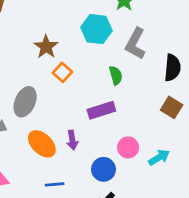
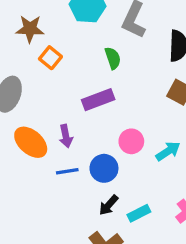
brown star: (46, 47) -> (30, 29), turned -30
blue line: (55, 184) -> (67, 171), moved

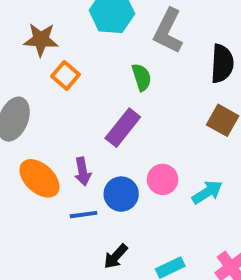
purple rectangle: (98, 100) -> (123, 128), turned -32
blue circle: (104, 168) -> (121, 194), moved
black arrow: (109, 205) -> (116, 256), moved

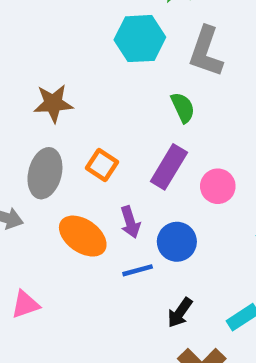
brown star: (41, 40) -> (53, 103), moved
orange square: (65, 75) -> (102, 165), moved
pink circle: (163, 179) -> (218, 186), moved

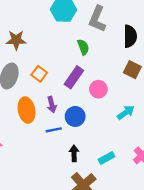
orange ellipse: (83, 236) -> (27, 110), turned 40
black arrow: (180, 313) -> (74, 153), turned 140

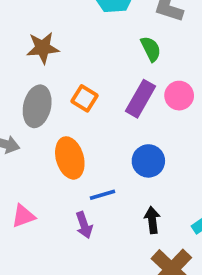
pink circle: (98, 89) -> (179, 96), moved
purple arrow: (52, 105) -> (84, 225), moved
blue line: (54, 130) -> (102, 195), moved

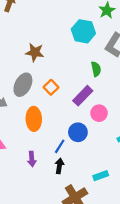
pink circle: (179, 96) -> (99, 113), moved
blue line: (102, 195) -> (60, 146), moved, turned -56
black arrow: (152, 220) -> (59, 166), moved

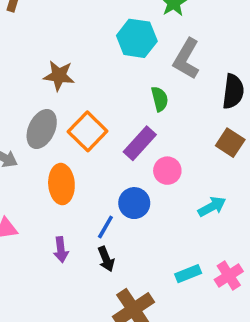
orange square: (51, 87) -> (88, 131), size x1.5
black arrow: (59, 166) -> (106, 259), turned 152
cyan rectangle: (101, 176) -> (188, 274), moved

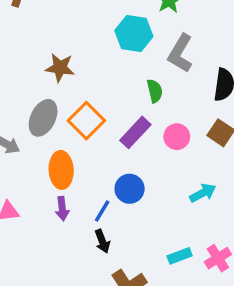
pink circle: (167, 171) -> (177, 137), moved
purple arrow: (61, 250) -> (62, 209), moved

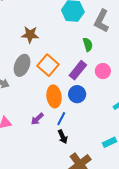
orange ellipse: (61, 170) -> (54, 96), moved
blue circle: (130, 189) -> (77, 94), moved
purple arrow: (62, 209) -> (37, 119), turned 56

